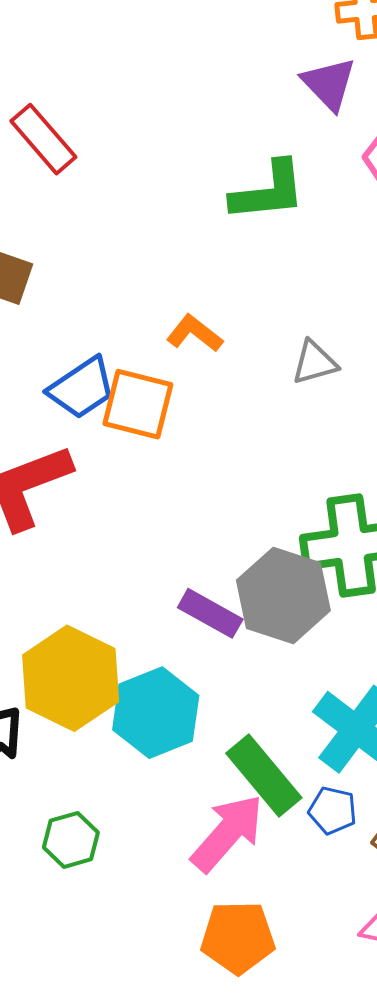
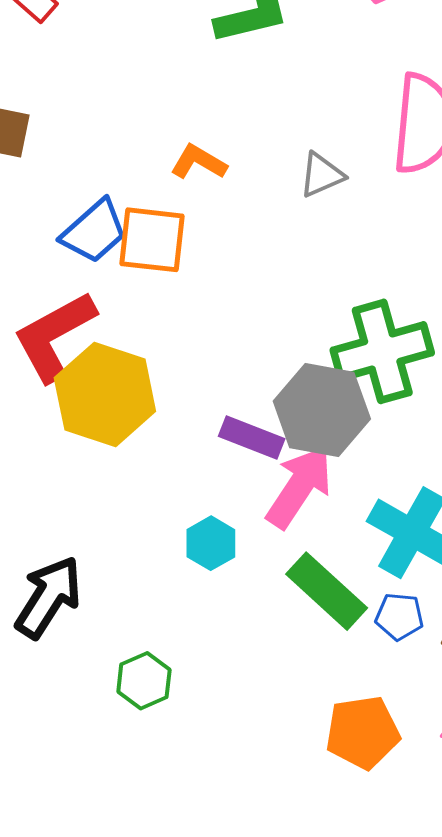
yellow hexagon: (71, 678) -> (105, 394), moved
cyan hexagon: (156, 713) -> (211, 543), size x0.6
pink arrow: (227, 833) -> (299, 487), moved
orange pentagon: (238, 937) -> (363, 732), moved

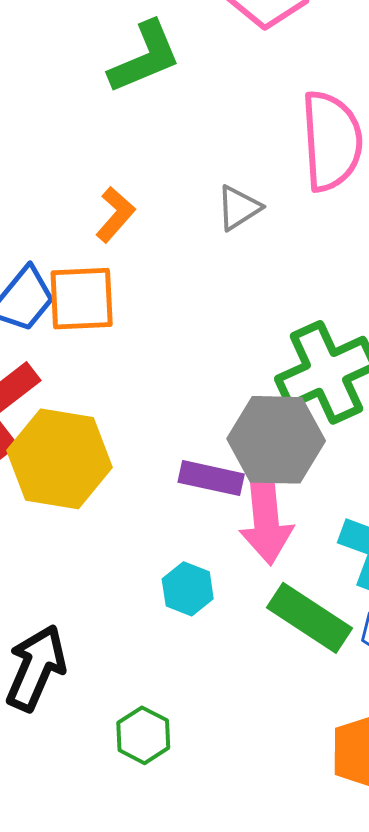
orange L-shape: (199, 162) -> (115, 215), turned 110
pink arrow: (299, 487) -> (266, 519), turned 150

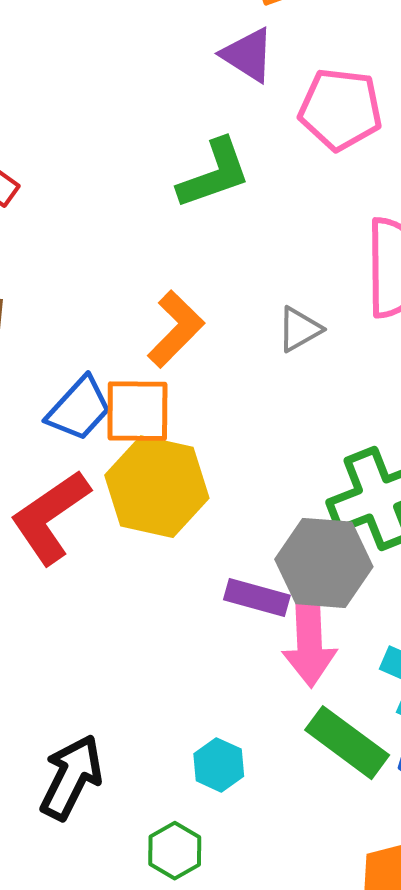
orange L-shape: (115, 215) -> (176, 329), size x1.4
yellow hexagon: (60, 459) -> (157, 487), moved
cyan hexagon: (188, 589) -> (219, 765), moved

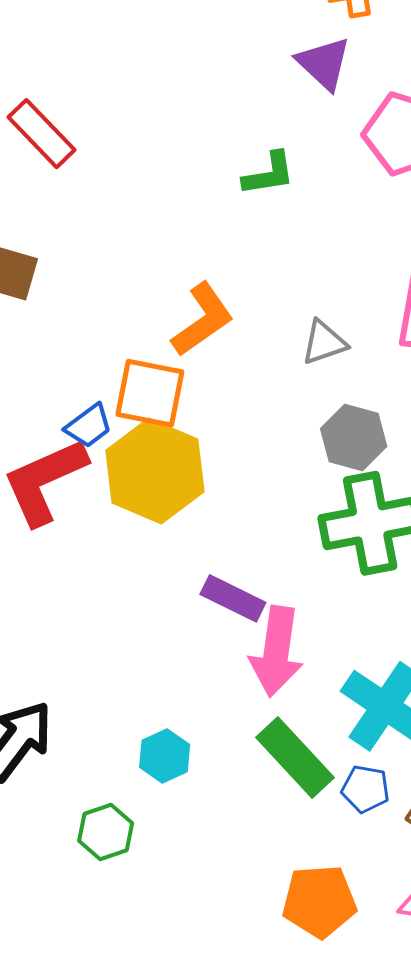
green L-shape: (214, 174) -> (269, 174), size x0.7
blue trapezoid: (79, 409) -> (89, 426), moved, size x0.7
gray hexagon: (324, 563) -> (354, 437), moved, size x0.7

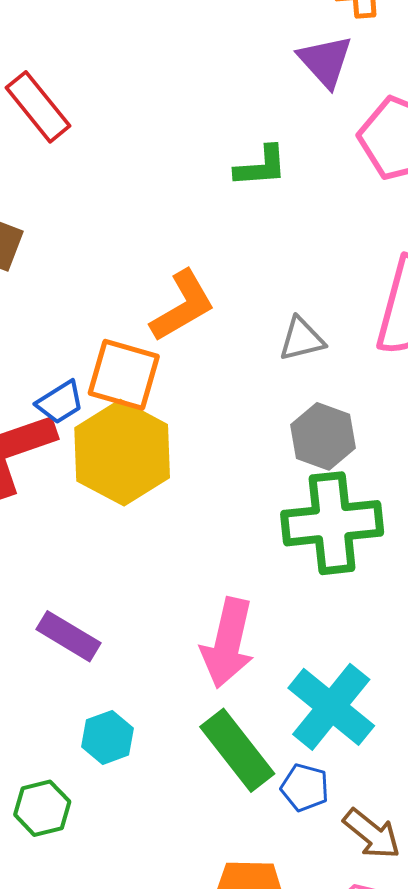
purple rectangle: (233, 598) -> (68, 636), moved

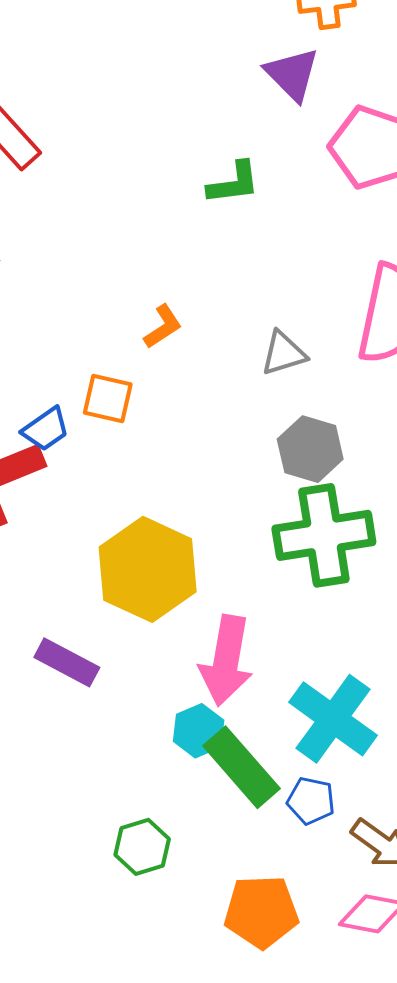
orange L-shape: (183, 306) -> (163, 327), size x0.6
orange square: (124, 375) -> (108, 398), size x0.7
yellow hexagon: (122, 453) -> (148, 569), moved
cyan hexagon: (107, 737) -> (199, 731), moved
green hexagon: (42, 808) -> (142, 847), moved

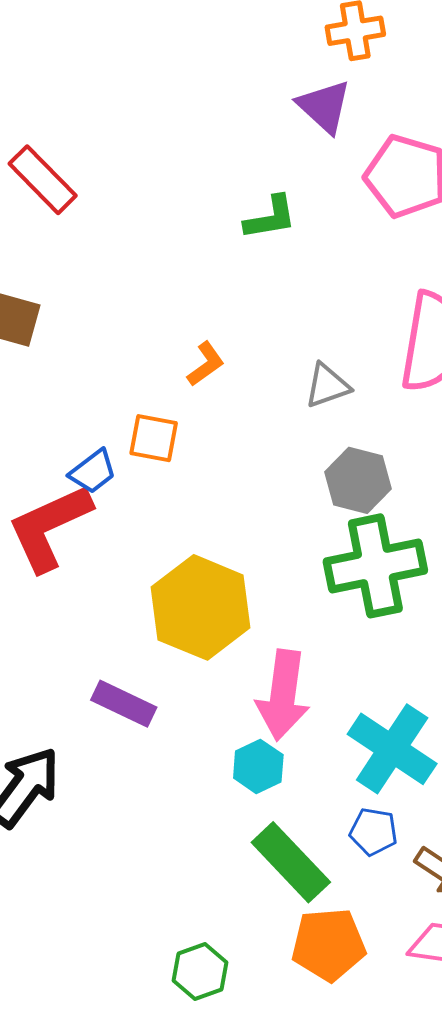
green rectangle: (242, 767) -> (291, 862), moved
green hexagon: (142, 847) -> (200, 971), moved

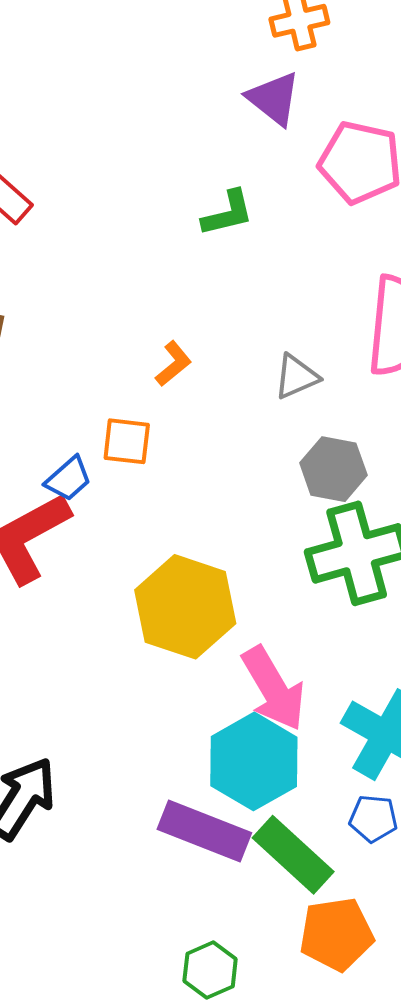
pink arrow: (283, 695) -> (274, 689), turned -34
purple rectangle: (124, 704) -> (204, 831), moved, size x1.4
cyan hexagon: (258, 766) -> (254, 761), size x1.8

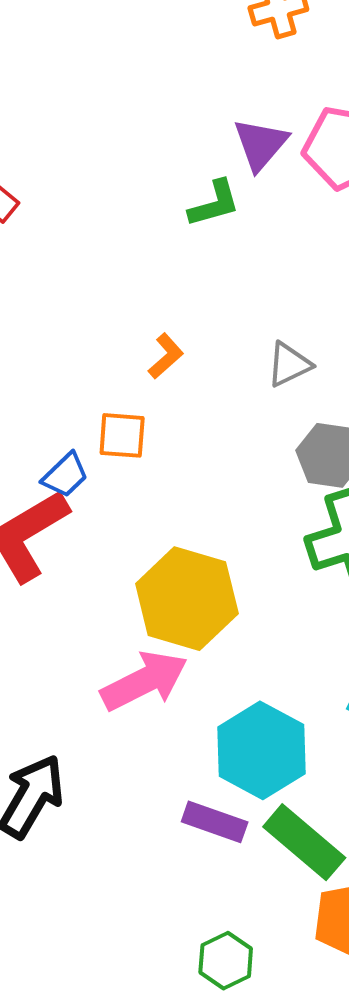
purple triangle: (274, 99) -> (260, 144), moved, turned 34
pink arrow: (274, 689) -> (144, 681), moved, turned -84
purple rectangle: (204, 831) -> (215, 822), size x0.7

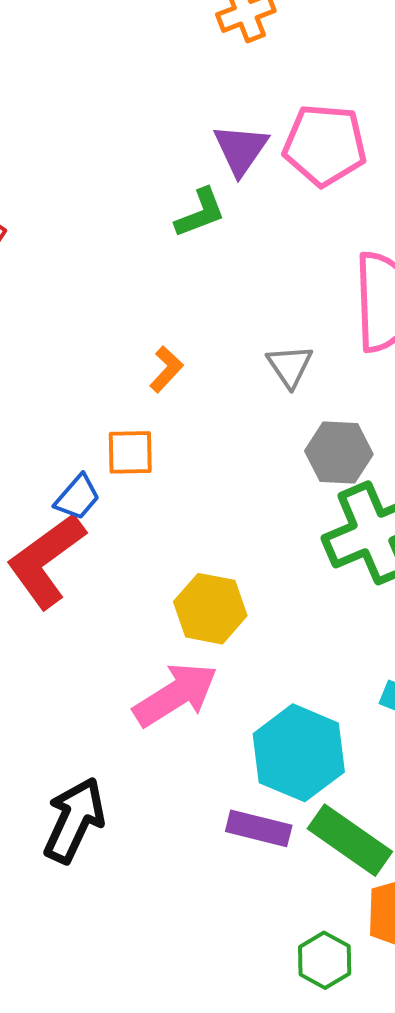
gray triangle: (289, 364) -> (290, 366), turned -33
yellow hexagon: (187, 599) -> (210, 609), size x0.7
green hexagon: (226, 961) -> (325, 960), moved

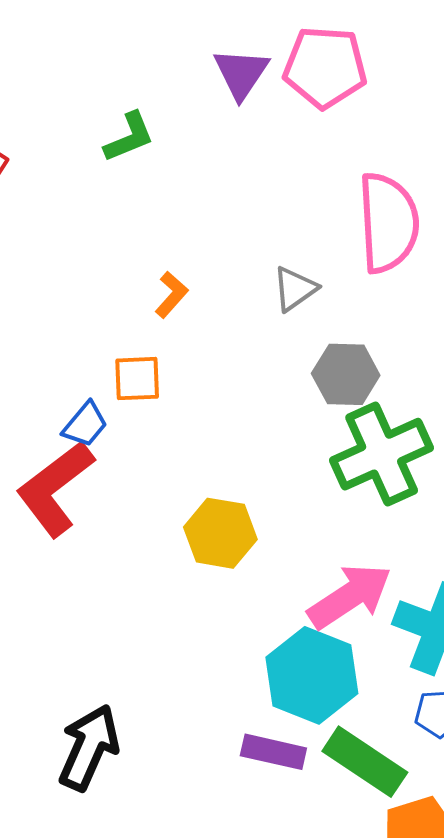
green L-shape: (200, 213) -> (129, 137), moved
gray triangle: (290, 366) -> (295, 289), turned 30
pink arrow: (176, 695) -> (350, 596), moved

